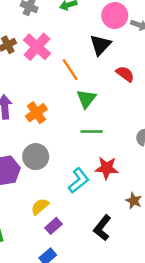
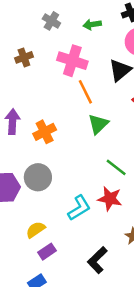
pink cross: (37, 47) -> (72, 61), moved, turned -32
green line: (92, 132) -> (116, 167), moved, turned 30

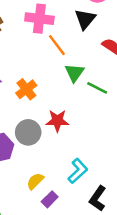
green line: (116, 167) -> (97, 88), moved
red star: (110, 199) -> (57, 121), moved
cyan L-shape: (79, 208) -> (78, 171), moved

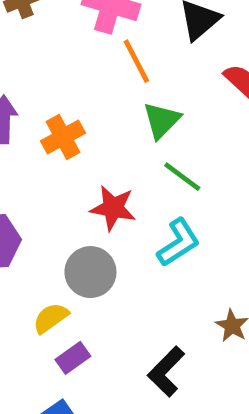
green line: (97, 88) -> (182, 177), moved
gray circle: (28, 132) -> (90, 272), moved
cyan L-shape: (78, 171) -> (178, 243), moved

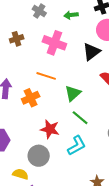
orange line: (136, 61) -> (46, 76), moved, turned -48
yellow semicircle: (51, 318) -> (20, 174), turned 49

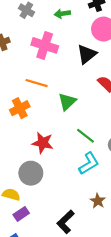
green line: (80, 118) -> (86, 136), moved
cyan L-shape: (77, 146) -> (89, 163), moved

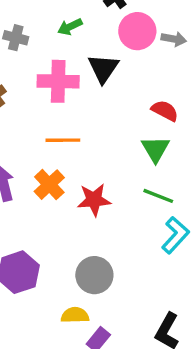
black triangle: (87, 54) -> (103, 68), moved
green triangle: (67, 102) -> (156, 149), moved
red star: (43, 143) -> (94, 200), moved

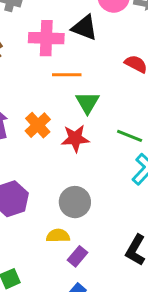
black triangle: (103, 68) -> (85, 28), turned -44
orange line: (63, 140) -> (67, 75), moved
green triangle: (156, 149) -> (87, 103), moved

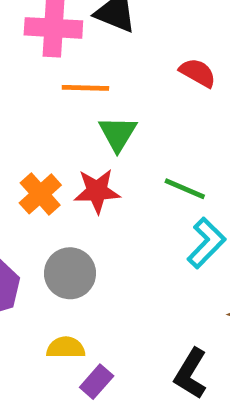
orange cross: (38, 125) -> (40, 194), moved
gray circle: (75, 202) -> (70, 273), moved

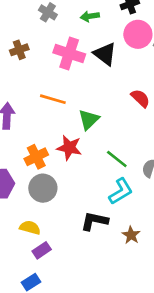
orange line: (85, 88) -> (53, 99), moved
orange cross: (40, 194) -> (36, 157), moved
black L-shape: (191, 374) -> (94, 221), moved, turned 56

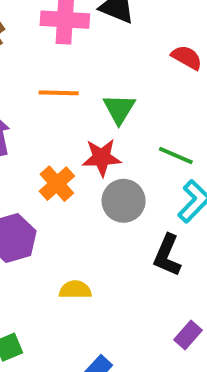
gray circle: (43, 188) -> (124, 201), moved
black L-shape: (94, 221) -> (167, 255), turned -64
purple rectangle: (42, 250) -> (188, 335), moved

